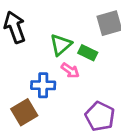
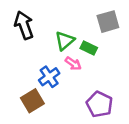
blue cross: (43, 85) -> (49, 77), turned -36

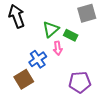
pink arrow: (73, 64) -> (58, 48), turned 48
purple pentagon: (100, 104) -> (80, 82), turned -30

